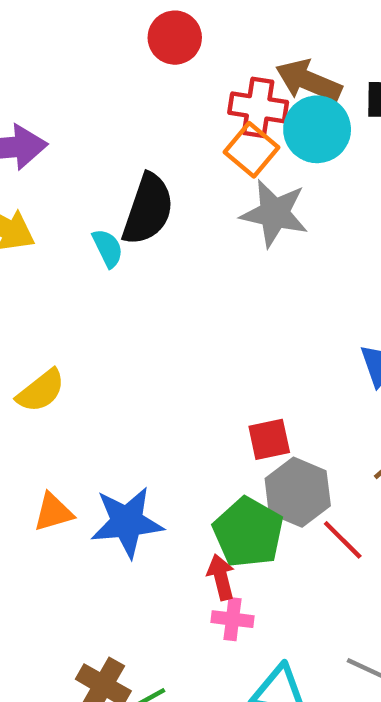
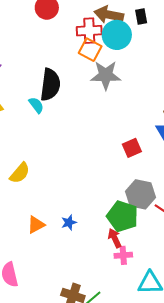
red square: (269, 439) -> (132, 148), moved
blue star: (127, 522) -> (69, 222), size x0.5

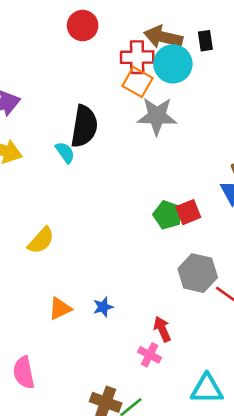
green pentagon: (122, 216) -> (168, 215), moved, size x0.7
pink cross: (123, 255) -> (150, 355), moved, turned 30

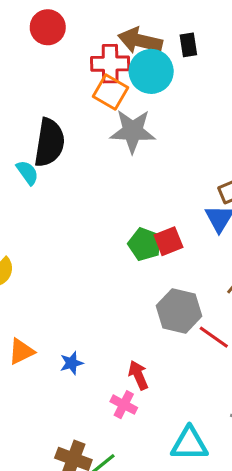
blue star: (103, 307) -> (72, 363), moved

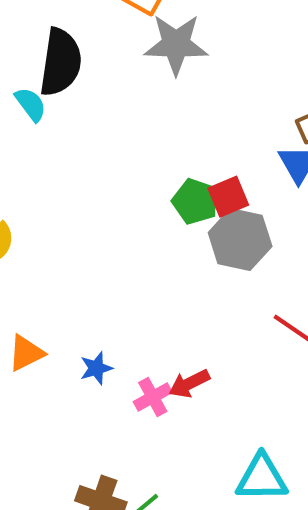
gray hexagon: (179, 311) -> (240, 239), moved
red arrow: (138, 375) -> (189, 384), turned -92
pink cross: (124, 405) -> (153, 397), moved, turned 35

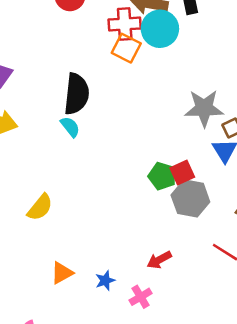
gray star: (176, 44) -> (204, 108), moved
cyan semicircle: (31, 104) -> (70, 127), moved
red arrow: (189, 384) -> (159, 260), moved

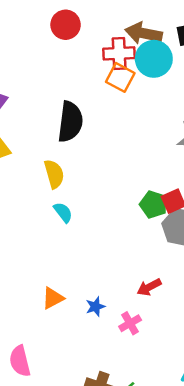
cyan semicircle: (70, 127) -> (63, 212), moved
yellow semicircle: (40, 207) -> (54, 174), moved, turned -56

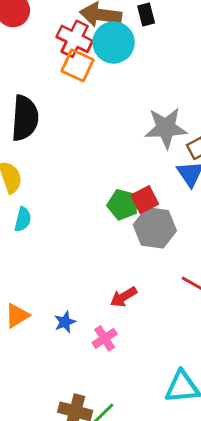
red cross: (119, 53) -> (75, 39), turned 32
cyan semicircle: (63, 212) -> (23, 219), turned 55

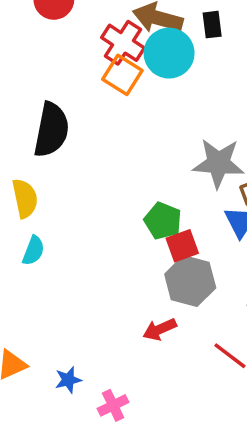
green pentagon: (123, 205) -> (163, 221), moved
red arrow: (123, 297) -> (160, 329), moved

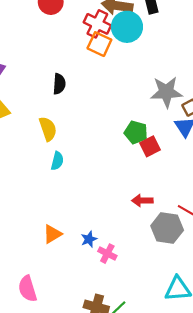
black semicircle: (51, 130) -> (59, 84), size x0.6
gray hexagon: (190, 281) -> (167, 228), moved
red arrow: (160, 329) -> (142, 201), turned 30
pink cross: (113, 405) -> (107, 254), moved, turned -30

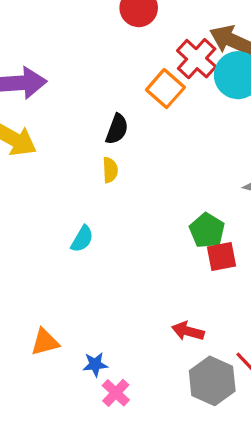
orange square: (99, 44) -> (165, 89), moved
yellow semicircle: (48, 129) -> (110, 170), moved, size x0.7

